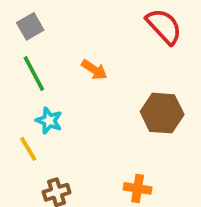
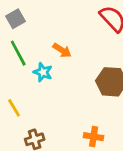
cyan star: (49, 121) -> (43, 72), moved

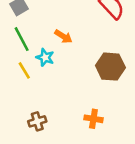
yellow line: (14, 108) -> (24, 70), moved

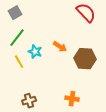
orange arrow: (63, 36) -> (60, 47), moved
green line: (22, 39) -> (17, 38), turned 66

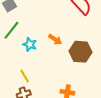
yellow line: (19, 62) -> (25, 76), moved

